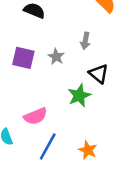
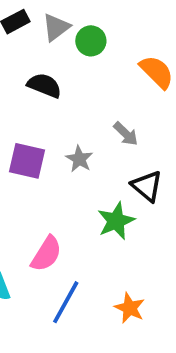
gray arrow: (85, 41) -> (126, 134), turned -56
pink semicircle: (36, 116) -> (46, 254), turned -35

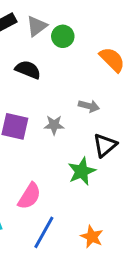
gray arrow: (126, 134) -> (89, 106), turned -30
gray star: (79, 159) -> (54, 125), turned -30
black triangle: (147, 186) -> (105, 145), turned 40

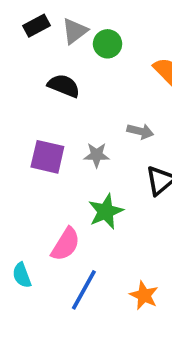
green star: (82, 171) -> (106, 211), moved

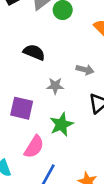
black semicircle: (64, 86) -> (34, 52), moved
purple square: (47, 157) -> (22, 108), moved

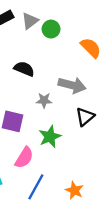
gray arrow: (85, 70) -> (72, 85), size x1.6

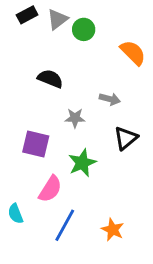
gray arrow: (72, 85) -> (110, 99), size x0.6

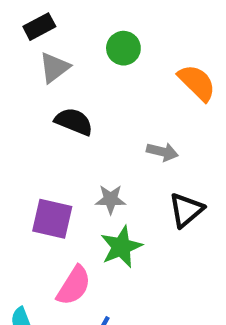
gray triangle: (58, 19) -> (54, 68), moved
gray star: (75, 118) -> (111, 199), moved

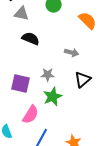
gray triangle: (54, 68) -> (22, 14), turned 49

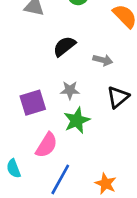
black semicircle: (31, 39) -> (64, 46), moved, turned -60
purple square: (21, 84) -> (33, 103), turned -30

